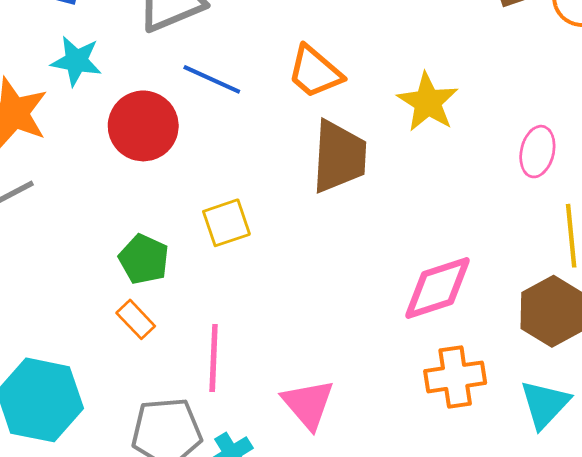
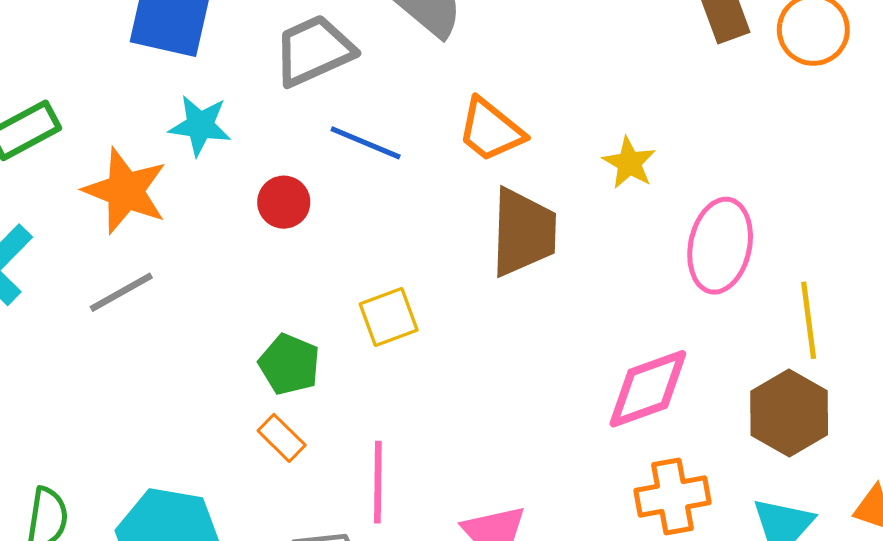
yellow star: (428, 102) -> (629, 163), size x0.7
red circle: (143, 126) -> (284, 202), size x0.6
pink ellipse: (537, 152) -> (720, 246), moved, size x1.5

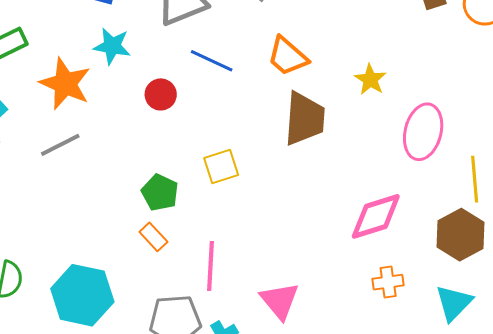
orange cross: (673, 496) -> (388, 282), size x0.7

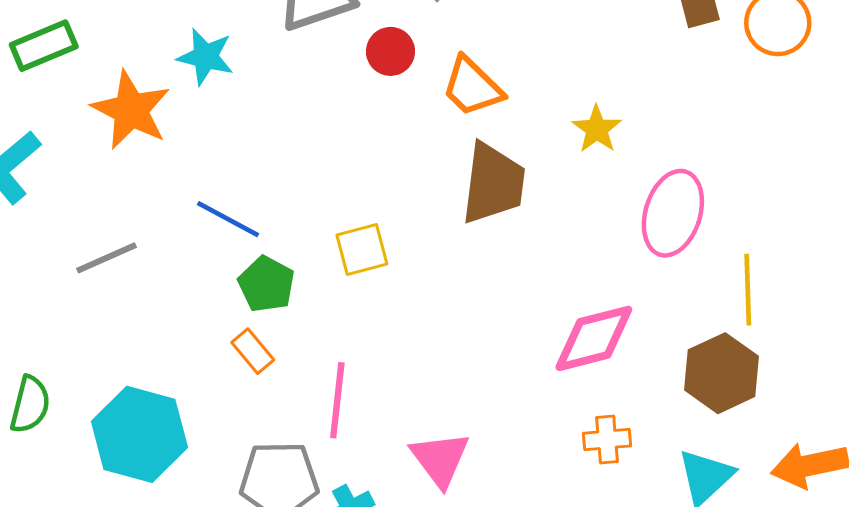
blue line: (212, 61) -> (228, 219), moved
red circle: (161, 94) -> (390, 51), moved
gray line: (60, 145) -> (106, 258), moved

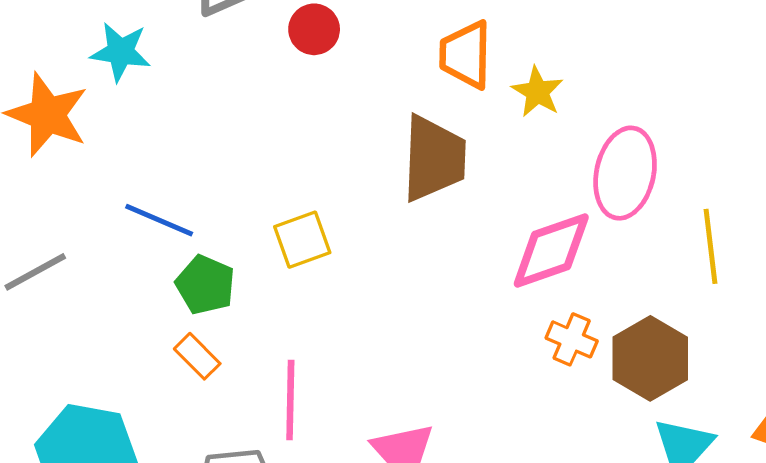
orange trapezoid: (472, 87) -> (466, 55), moved, turned 52
pink diamond: (594, 338) -> (551, 251), moved
brown hexagon: (722, 373) -> (650, 358), moved
orange cross: (607, 440) -> (572, 339), moved, turned 33

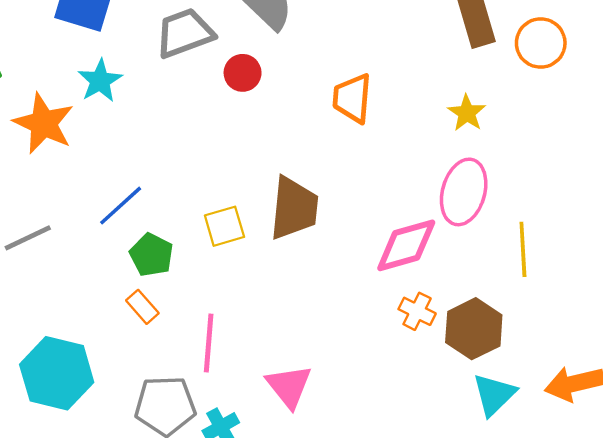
cyan star: (121, 52) -> (100, 81), turned 30
yellow star: (537, 92) -> (467, 113), moved
brown trapezoid: (434, 158) -> (294, 208), moved
blue line: (159, 220) -> (121, 206), turned -69

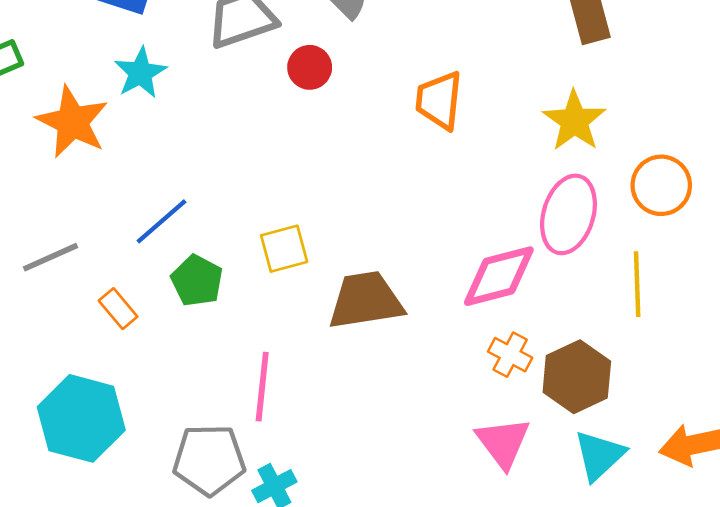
orange circle: (541, 43) -> (661, 185), moved
yellow star: (467, 113) -> (574, 121), size x1.4
brown trapezoid: (294, 208) -> (366, 300), moved, turned -106
orange rectangle: (142, 307) -> (118, 309), moved
pink triangle: (289, 386) -> (503, 443), moved

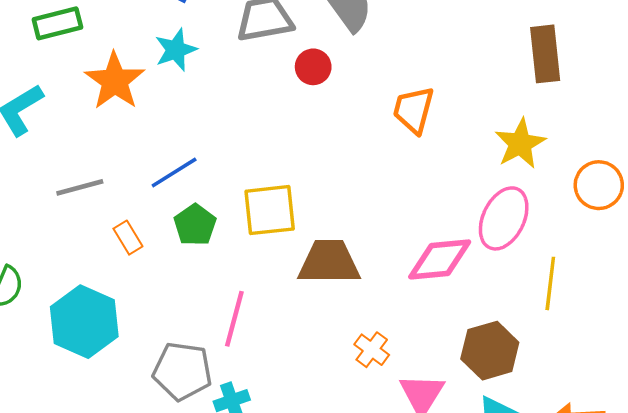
orange circle: (661, 185) -> (599, 185), moved
yellow square: (284, 249) -> (270, 210), size x1.4
orange cross: (510, 355) -> (372, 350), moved

